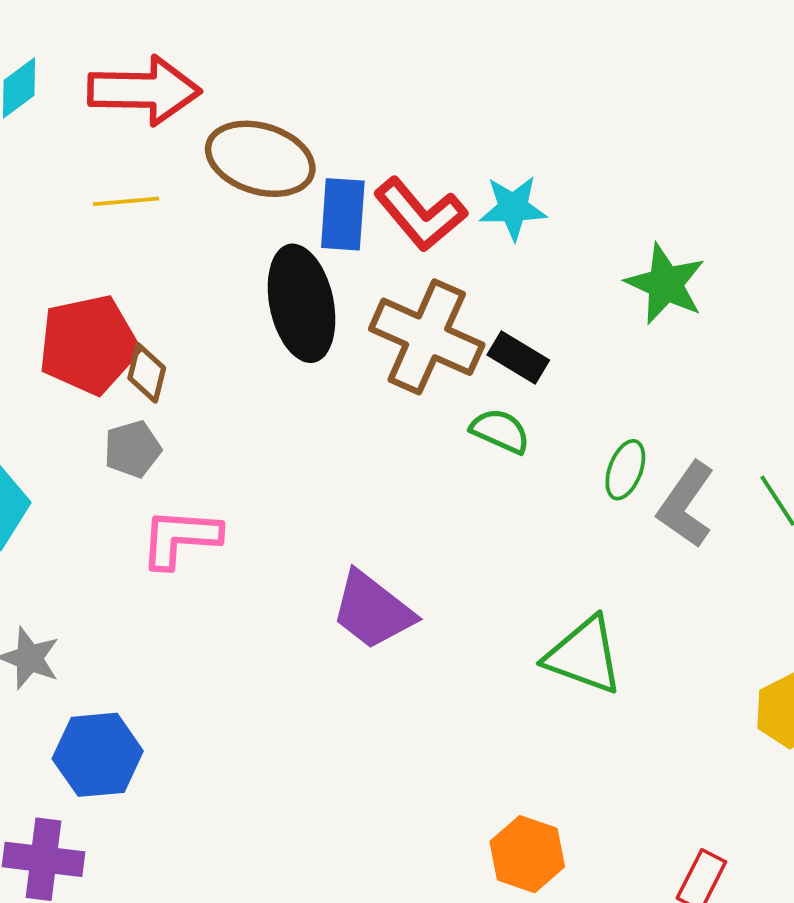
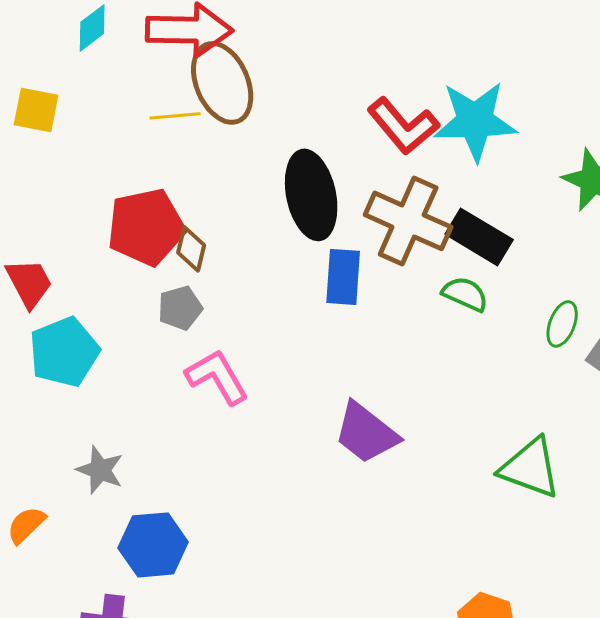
brown ellipse: (260, 159) -> (222, 83), moved, turned 50
cyan star: (513, 208) -> (475, 121), size x1.6
blue rectangle: (343, 214) -> (343, 277), moved
black rectangle: (518, 357) -> (479, 237), size x1.4
pink L-shape: (180, 538) -> (217, 377), turned 56

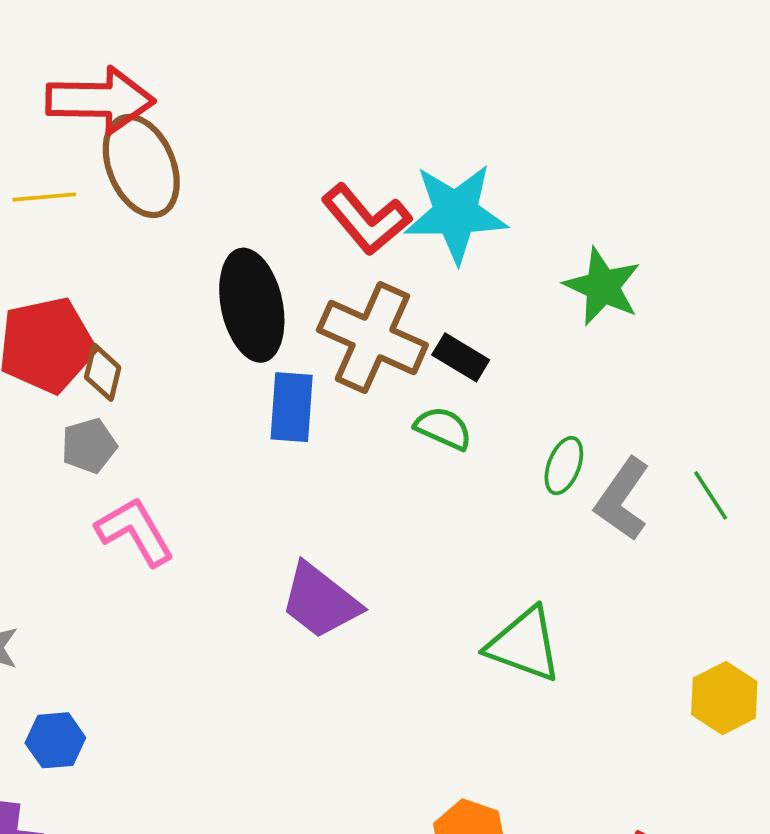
yellow line: (175, 116) -> (44, 197), moved
black rectangle: (479, 237) -> (461, 357), size x0.7
blue hexagon: (153, 545) -> (55, 740), size x0.7

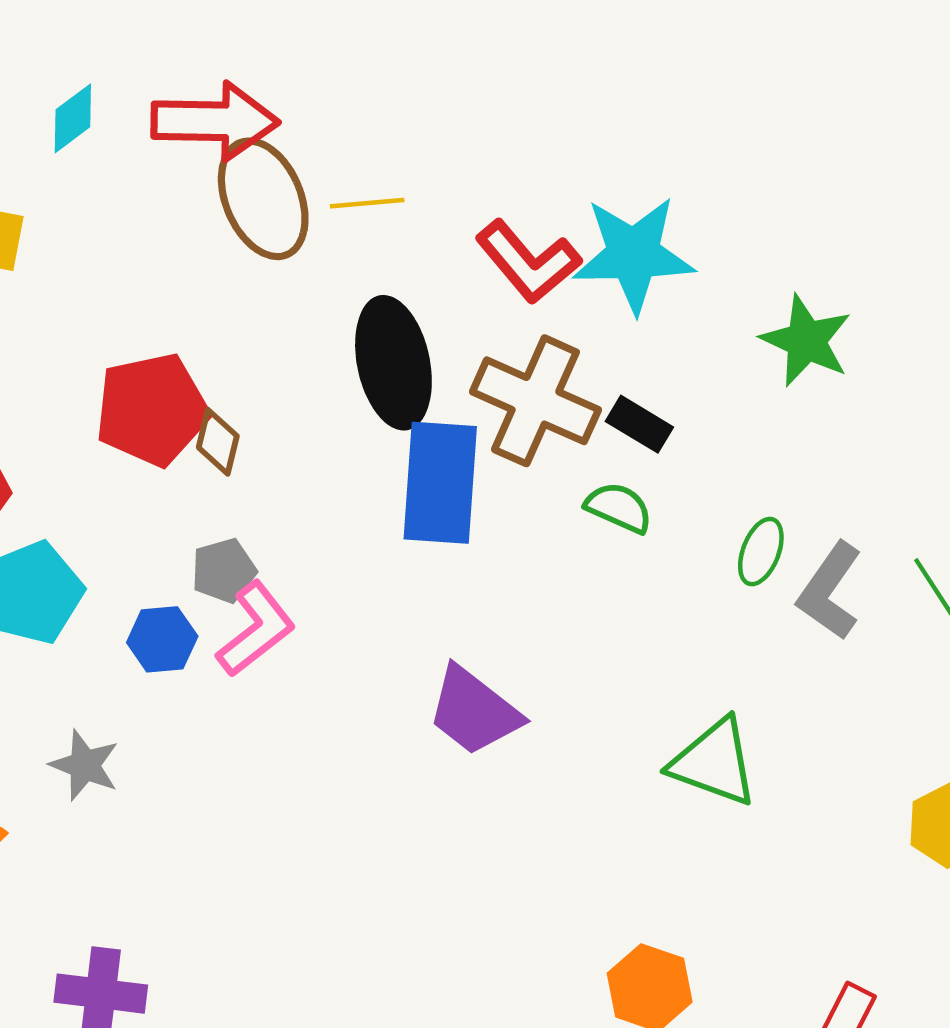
yellow line: (44, 197) -> (367, 203), moved
blue rectangle: (292, 407) -> (440, 483), size x1.5
gray pentagon: (89, 446) -> (224, 571), moved
pink L-shape: (135, 531) -> (256, 629), turned 82
blue hexagon: (55, 740) -> (162, 639), moved

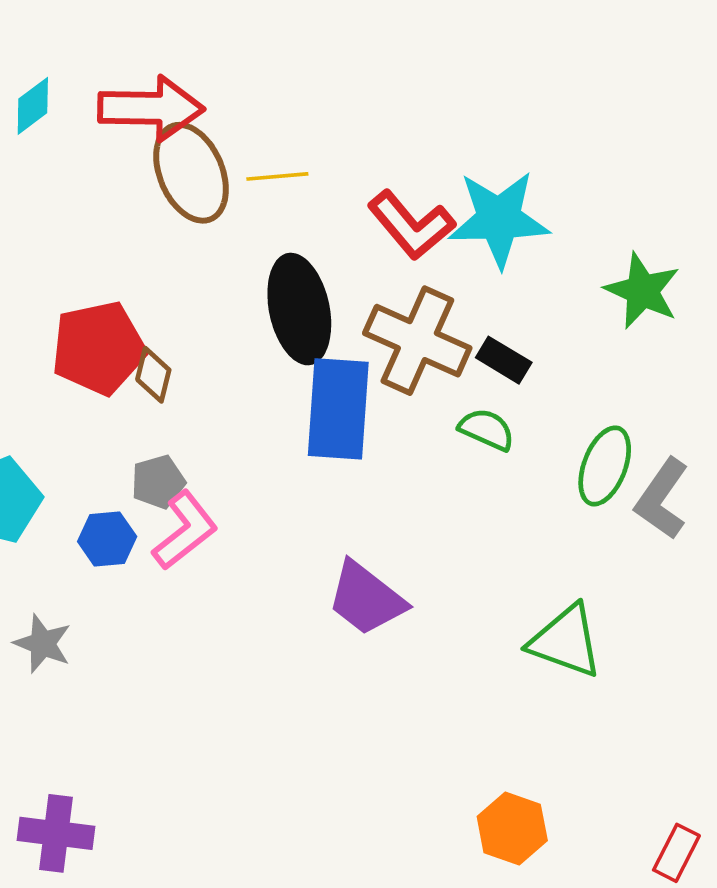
green ellipse: (761, 552) -> (605, 466), size x1.4

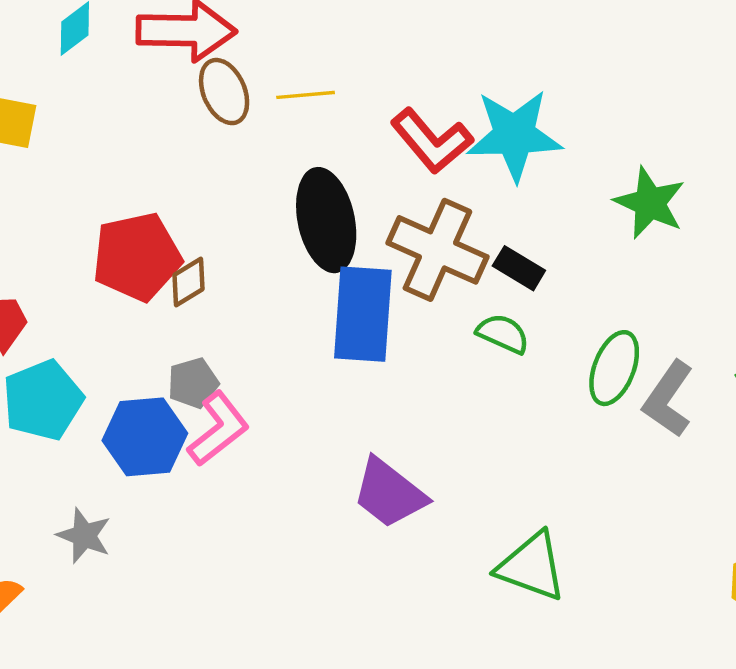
brown ellipse: (191, 173) -> (224, 92), size x0.7
brown diamond: (153, 375) -> (188, 282), turned 45
blue hexagon: (107, 539) -> (145, 437), size x1.5
green triangle: (566, 641) -> (532, 567), moved

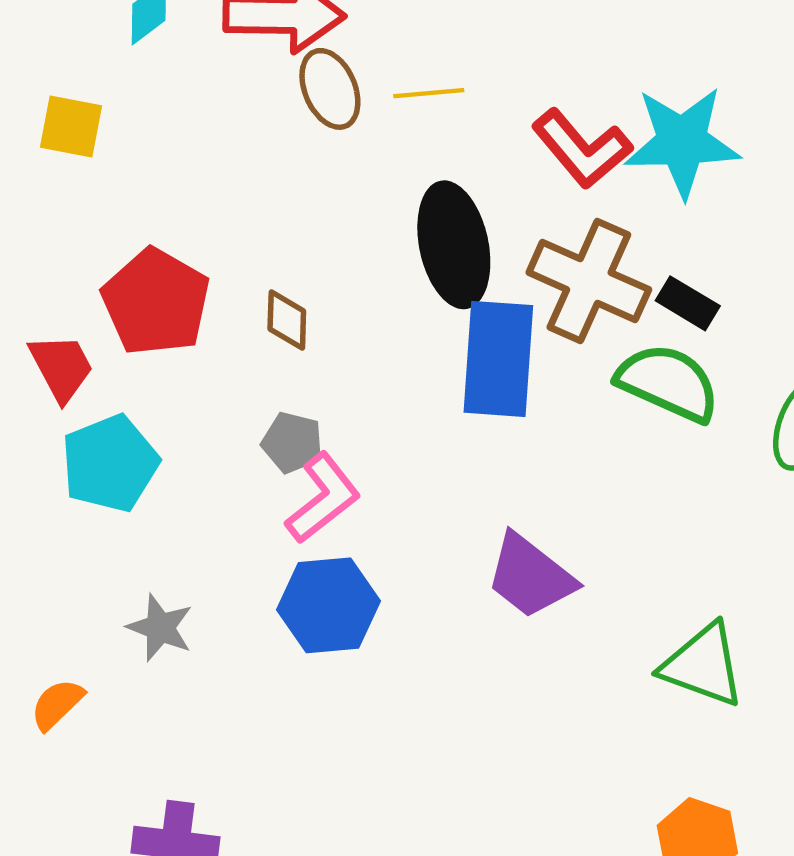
red pentagon: (137, 257) -> (156, 302), moved, turned -30
brown diamond: (188, 282) -> (287, 320), turned -57
green semicircle: (503, 334) -> (668, 383), size x1.6
gray pentagon: (193, 383) -> (292, 443), turned 30
blue hexagon: (145, 437) -> (329, 605), moved

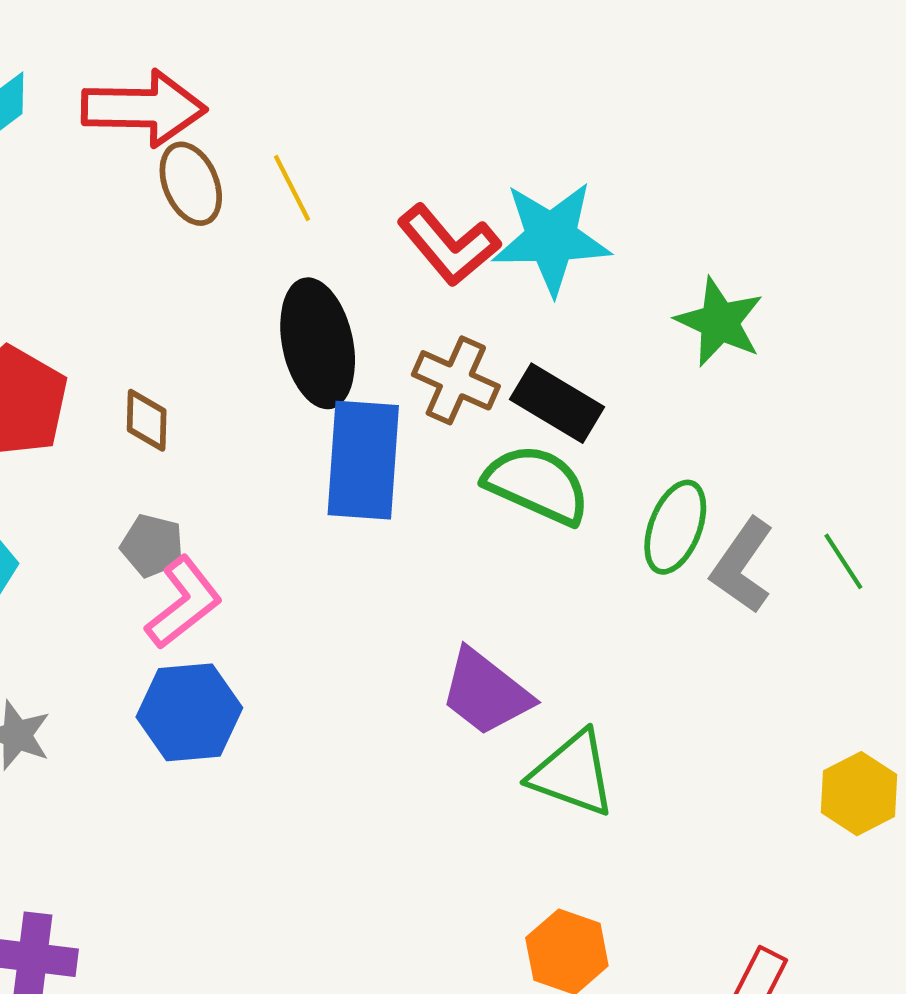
yellow line: (429, 93) -> (292, 188), turned 68
brown cross: (589, 281) -> (456, 380), size x0.7
black rectangle: (688, 303) -> (557, 403), size x1.4
purple trapezoid: (530, 576) -> (486, 692), moved

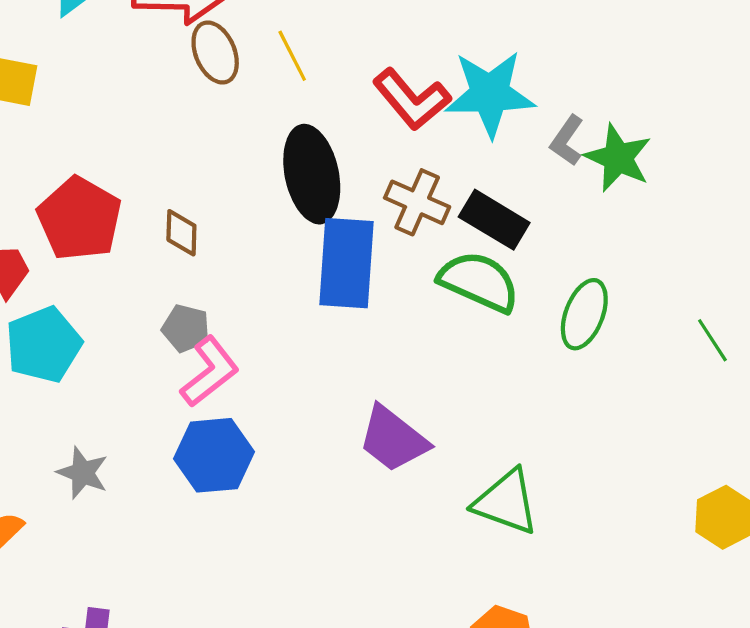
gray L-shape: (742, 566) -> (567, 140), moved, size x0.7
purple trapezoid: (486, 692) -> (393, 439), moved

